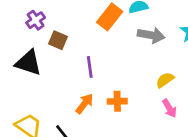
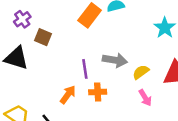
gray arrow: (151, 35) -> (115, 60), moved
purple line: (90, 67) -> (85, 69), moved

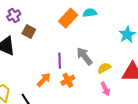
gray arrow: (115, 60) -> (84, 56), turned -144
orange cross: (98, 92) -> (68, 80), turned -32

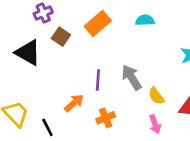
orange rectangle: (68, 18) -> (98, 24), moved
yellow semicircle: (104, 68) -> (156, 96), turned -104
orange cross: (68, 80) -> (106, 118), moved

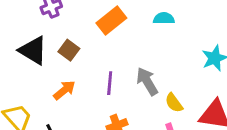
brown square: (61, 37) -> (69, 50), moved
orange arrow: (74, 103) -> (64, 90), moved

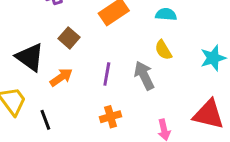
black triangle: (33, 50) -> (30, 57), moved
yellow semicircle: (174, 103) -> (163, 50), moved

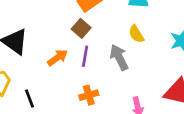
brown square: (69, 38) -> (81, 28), moved
orange arrow: (61, 77) -> (58, 58), moved

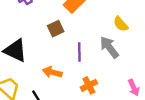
brown square: (81, 28) -> (56, 29), moved, turned 35
orange arrow: (58, 58) -> (52, 72), moved, turned -120

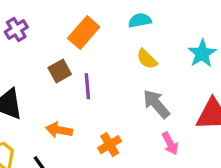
gray arrow: (109, 47) -> (156, 104), moved
purple line: (79, 52) -> (87, 86), moved

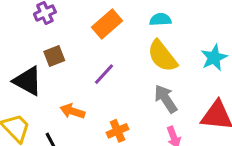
yellow semicircle: (147, 59) -> (162, 56), size x1.6
brown square: (60, 71) -> (54, 56), moved
purple line: (87, 86) -> (104, 74), turned 40

